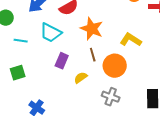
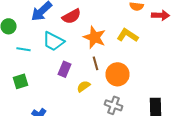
yellow L-shape: (131, 40) -> (128, 35), moved

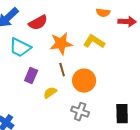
orange star: (94, 37) -> (61, 44), turned -30

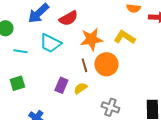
brown line: (62, 70) -> (84, 65), moved
purple rectangle: (31, 76) -> (61, 85), moved
orange circle: (84, 81) -> (106, 64), moved

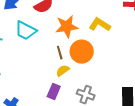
purple rectangle: (61, 85) -> (54, 92), moved
yellow semicircle: (80, 88) -> (63, 71), moved

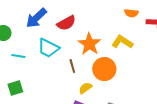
orange star: (67, 27) -> (89, 44), turned -30
brown line: (60, 53) -> (72, 66), moved

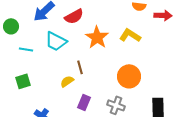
brown line: (72, 66) -> (80, 67), moved
orange circle: (104, 69) -> (129, 76), moved
yellow semicircle: (85, 88) -> (67, 81), moved

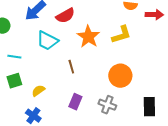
yellow L-shape: (130, 35) -> (121, 35), turned 130
cyan line: (26, 49) -> (14, 57), moved
yellow semicircle: (67, 81) -> (38, 91), moved

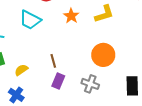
orange star: (88, 37) -> (71, 16), size x0.7
brown line: (71, 67) -> (53, 61), moved

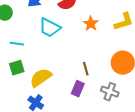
brown line: (53, 61) -> (86, 69), moved
yellow semicircle: (21, 70) -> (41, 78), size x1.6

